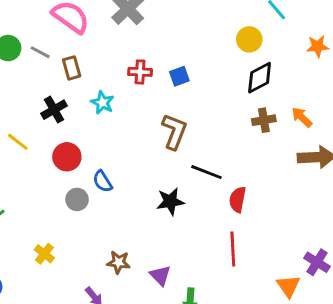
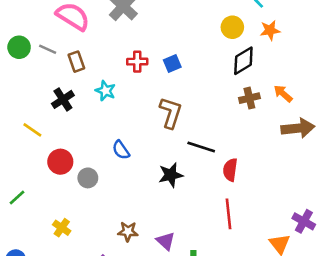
orange star: (318, 46) -> (270, 30), moved
red circle: (67, 157) -> (60, 162), moved
blue semicircle: (102, 181) -> (121, 150), moved

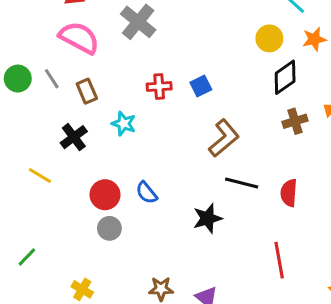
gray line: (48, 49) -> (52, 79), turned 36
brown L-shape: (171, 113) -> (224, 138), moved, turned 36
red circle: (60, 162) -> (105, 195), moved
red semicircle: (230, 170) -> (289, 193), moved

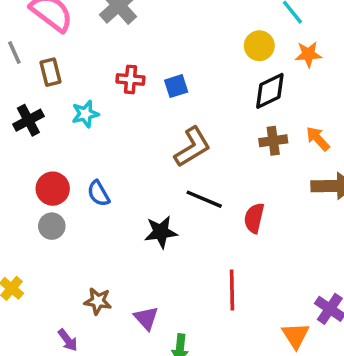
cyan star: (124, 124) -> (85, 114), turned 30

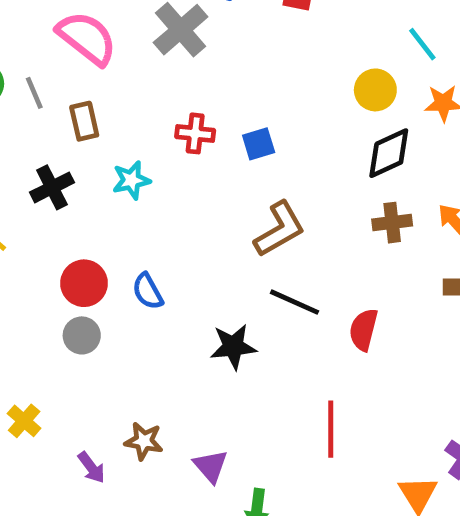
purple arrow: (68, 340) -> (91, 467), moved

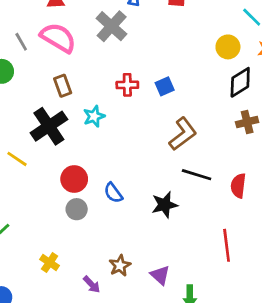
gray line: (34, 93) -> (21, 42), moved
black cross: (52, 187) -> (49, 126), size x1.5
blue semicircle: (148, 291) -> (113, 193), moved
brown star: (144, 441) -> (120, 266), turned -30

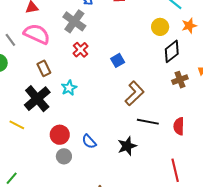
red cross: (127, 85) -> (81, 50), moved, turned -35

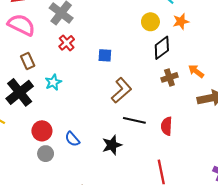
blue square: (118, 60) -> (105, 55), turned 32

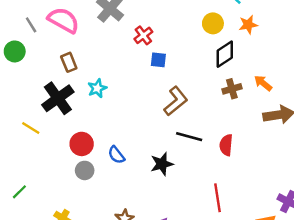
red cross: (67, 43) -> (143, 35), moved

